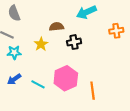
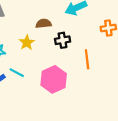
cyan line: (38, 84) -> (17, 73), moved
orange line: (93, 91) -> (87, 59), moved

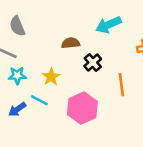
black cross: (63, 40) -> (93, 62), turned -32
yellow star: (27, 43) -> (51, 77), moved

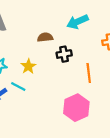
black cross: (93, 62) -> (64, 54), turned 32
pink hexagon: (82, 108) -> (76, 108), moved

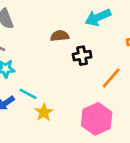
yellow star: (28, 66) -> (44, 112), moved
orange line: (89, 73) -> (111, 78), turned 48

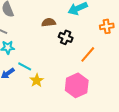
black cross: (82, 56) -> (66, 37), turned 32

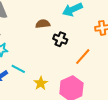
yellow star: (37, 80) -> (41, 83), moved

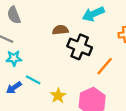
black cross: (60, 39) -> (80, 47), size x1.5

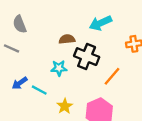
cyan star: (14, 58) -> (59, 68), moved
blue arrow: (14, 88) -> (20, 83), moved

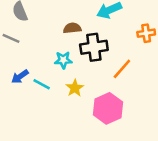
black cross: (87, 57) -> (94, 47), turned -30
yellow star: (65, 106) -> (75, 88), moved

